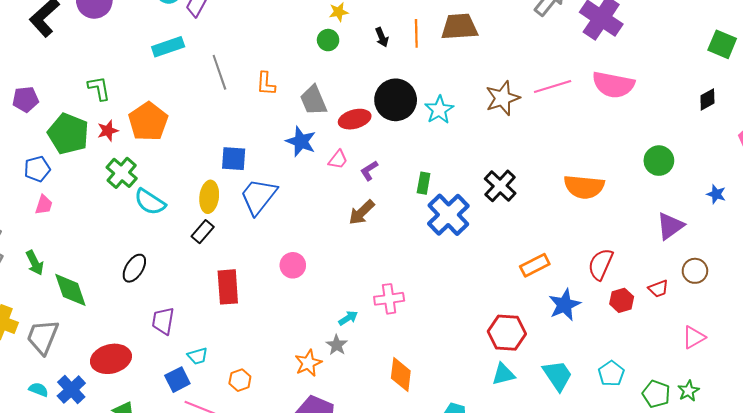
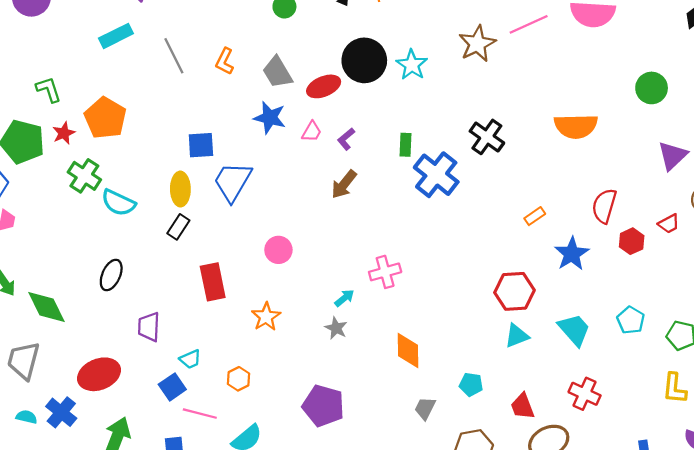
orange L-shape: (266, 84) -> (225, 61), turned 30
orange rectangle: (535, 265) -> (535, 216), size x0.7
orange star: (308, 363) -> (266, 317), moved

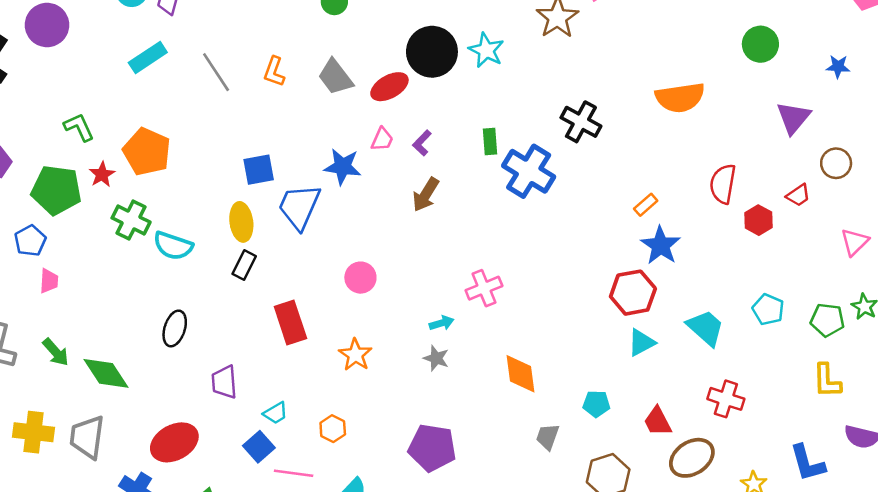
blue star: (270, 118) -> (343, 167), moved
blue star: (572, 254) -> (661, 245), moved
cyan arrow: (344, 298) -> (442, 323), turned 30

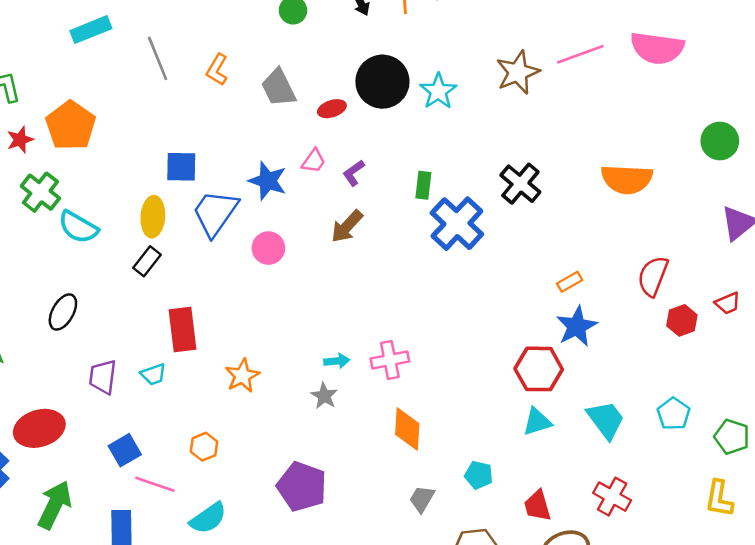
red ellipse: (389, 87) -> (332, 109), size x0.7
pink circle: (360, 278) -> (268, 248), moved
pink cross: (484, 288) -> (390, 360), moved
cyan trapezoid: (276, 413) -> (153, 374), moved

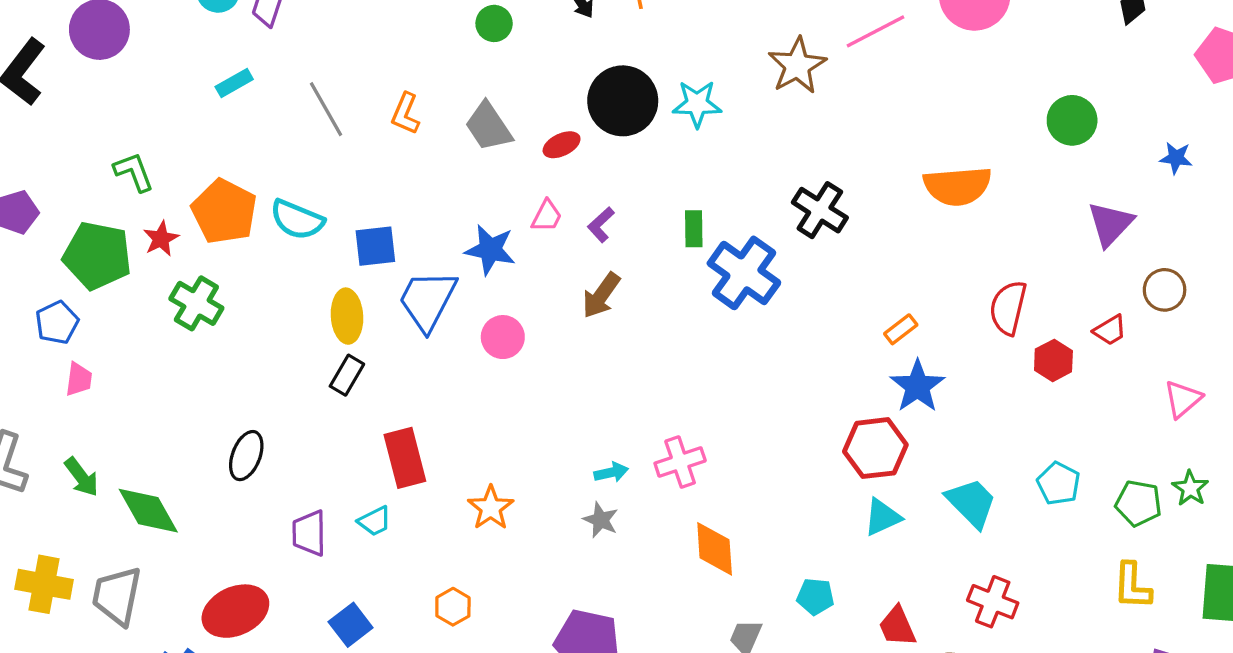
cyan rectangle: (91, 30) -> (234, 83), size x0.7
cyan star: (438, 91) -> (697, 104), turned -30
cyan semicircle: (78, 227) -> (297, 220), moved

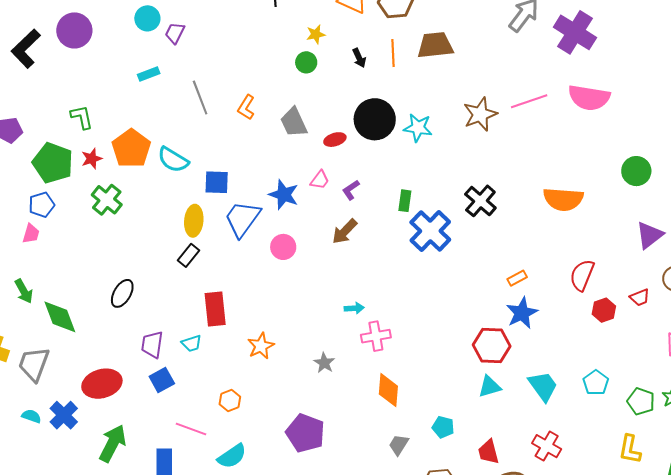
blue pentagon: (57, 322) -> (42, 205), moved
cyan arrow: (611, 472) -> (354, 308), moved
blue square: (351, 625) -> (162, 380), moved

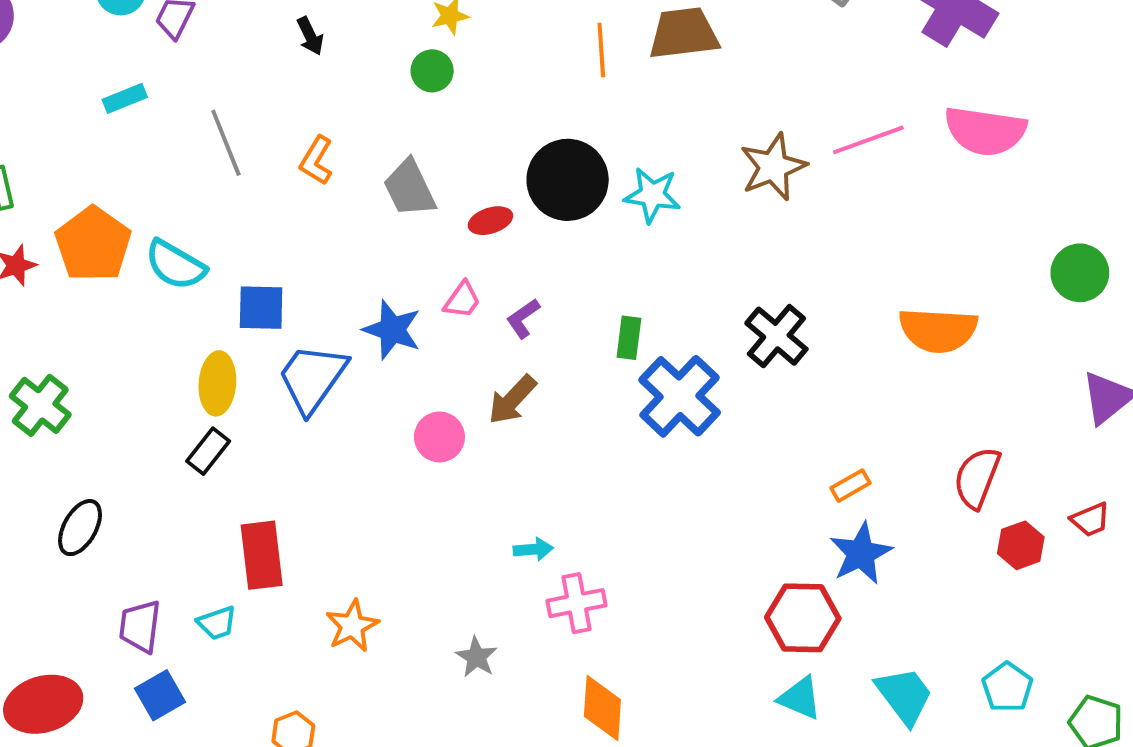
black arrow: (359, 58) -> (310, 36), moved
green cross: (107, 200) -> (40, 405), moved
pink circle: (283, 247) -> (439, 437), moved
cyan triangle: (490, 387) -> (800, 698), turned 40

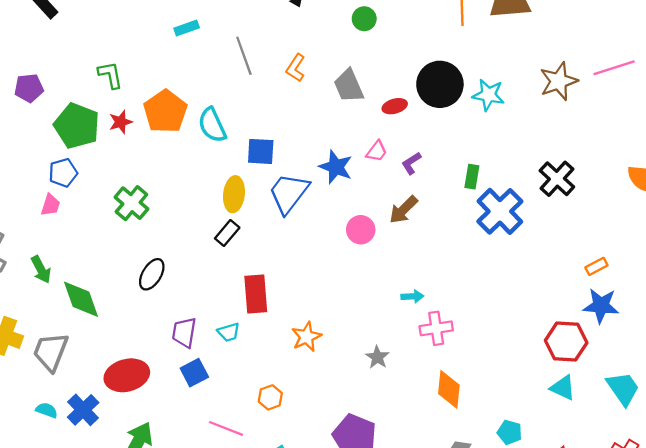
cyan semicircle: (175, 265) -> (212, 125), turned 33
blue star: (861, 553) -> (601, 306), turned 30

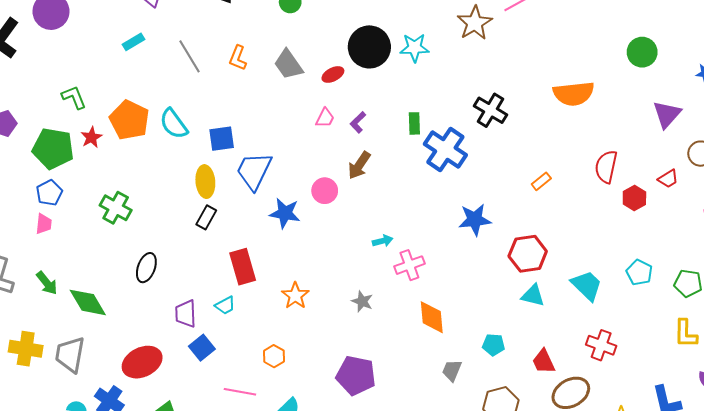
blue star: (336, 167) -> (285, 213), moved
blue star: (601, 306) -> (475, 220), moved

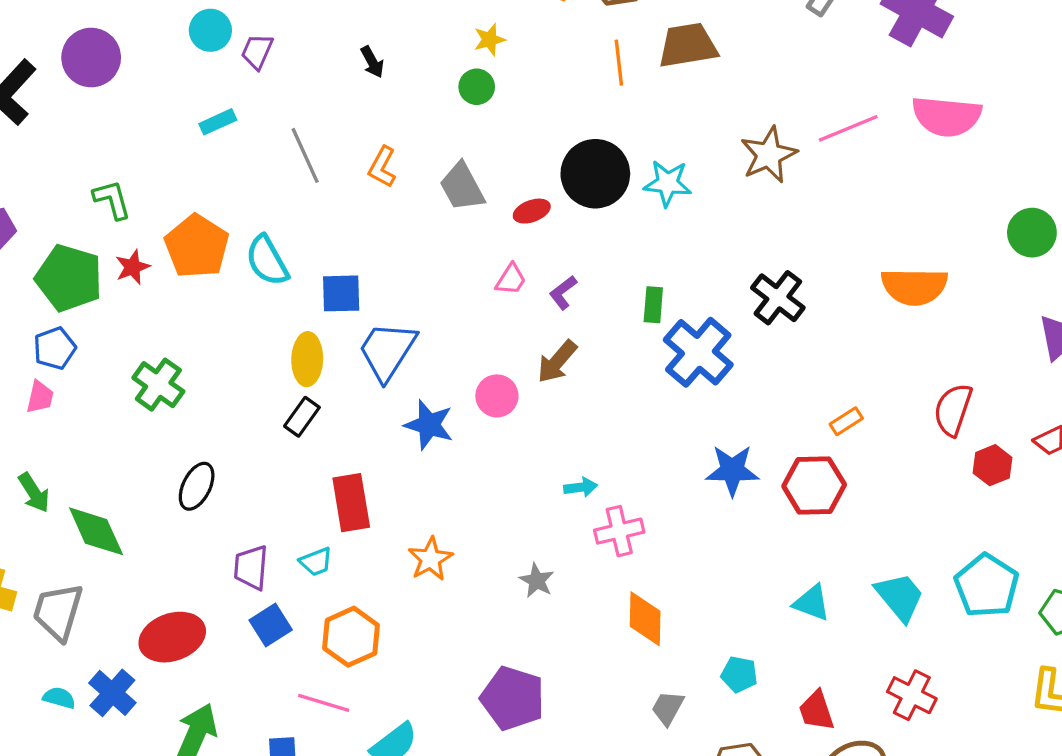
red hexagon: (528, 254) -> (814, 485), moved
cyan pentagon: (639, 272) -> (987, 586), size x1.5
orange hexagon: (274, 356) -> (351, 637), moved, size x1.6

